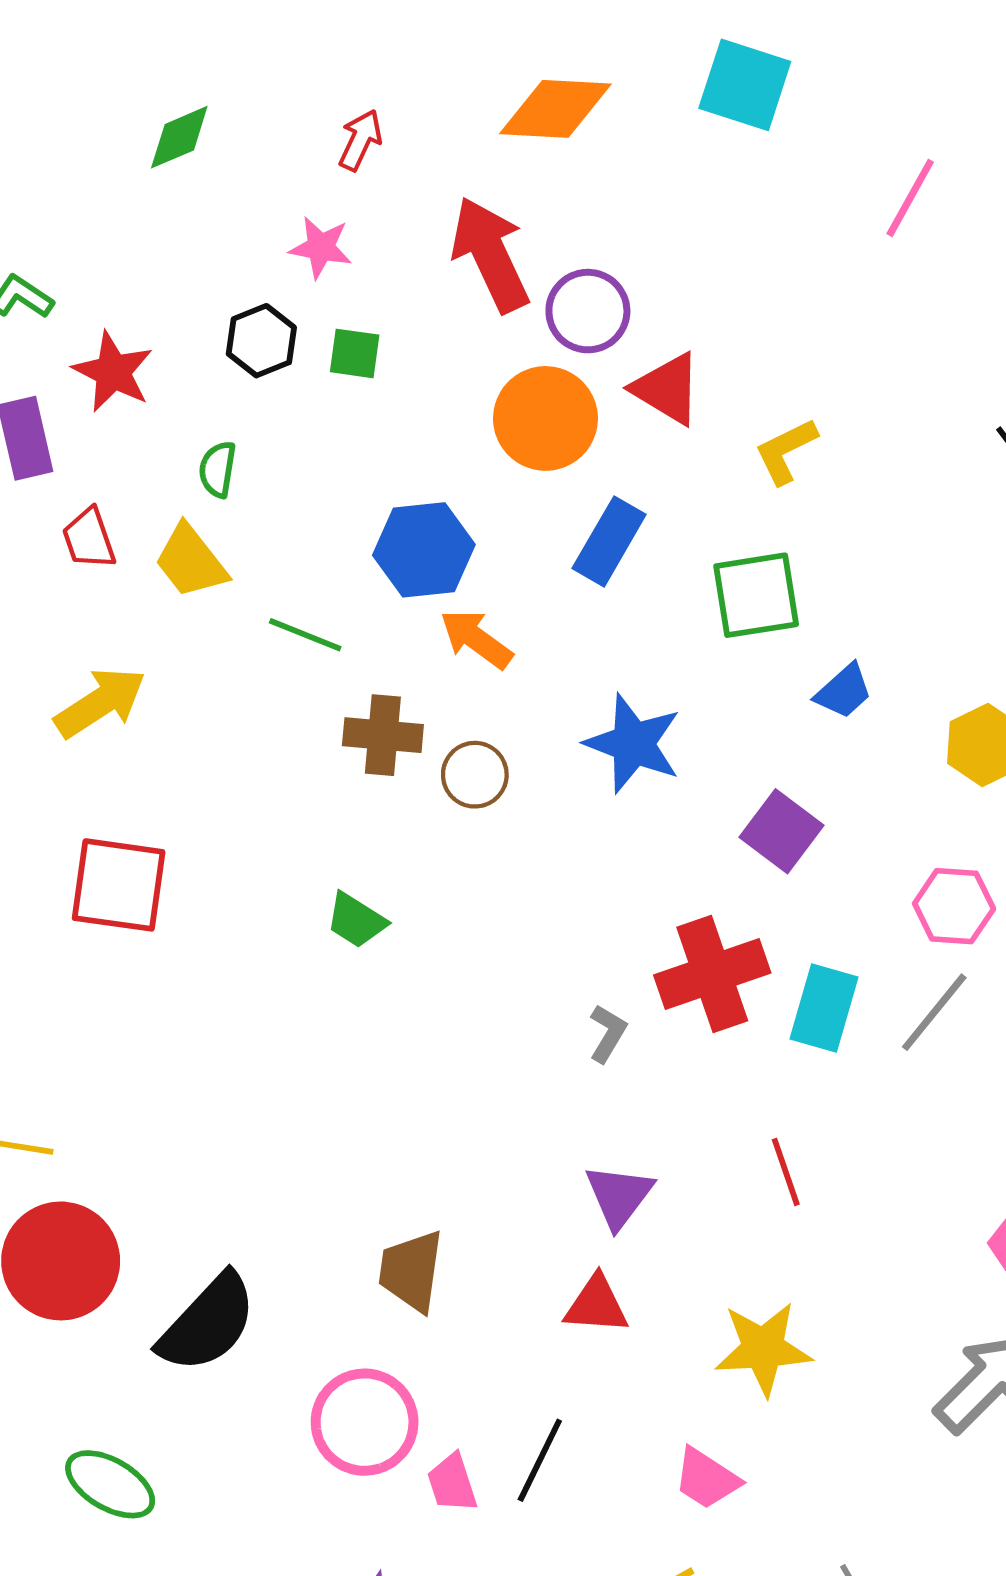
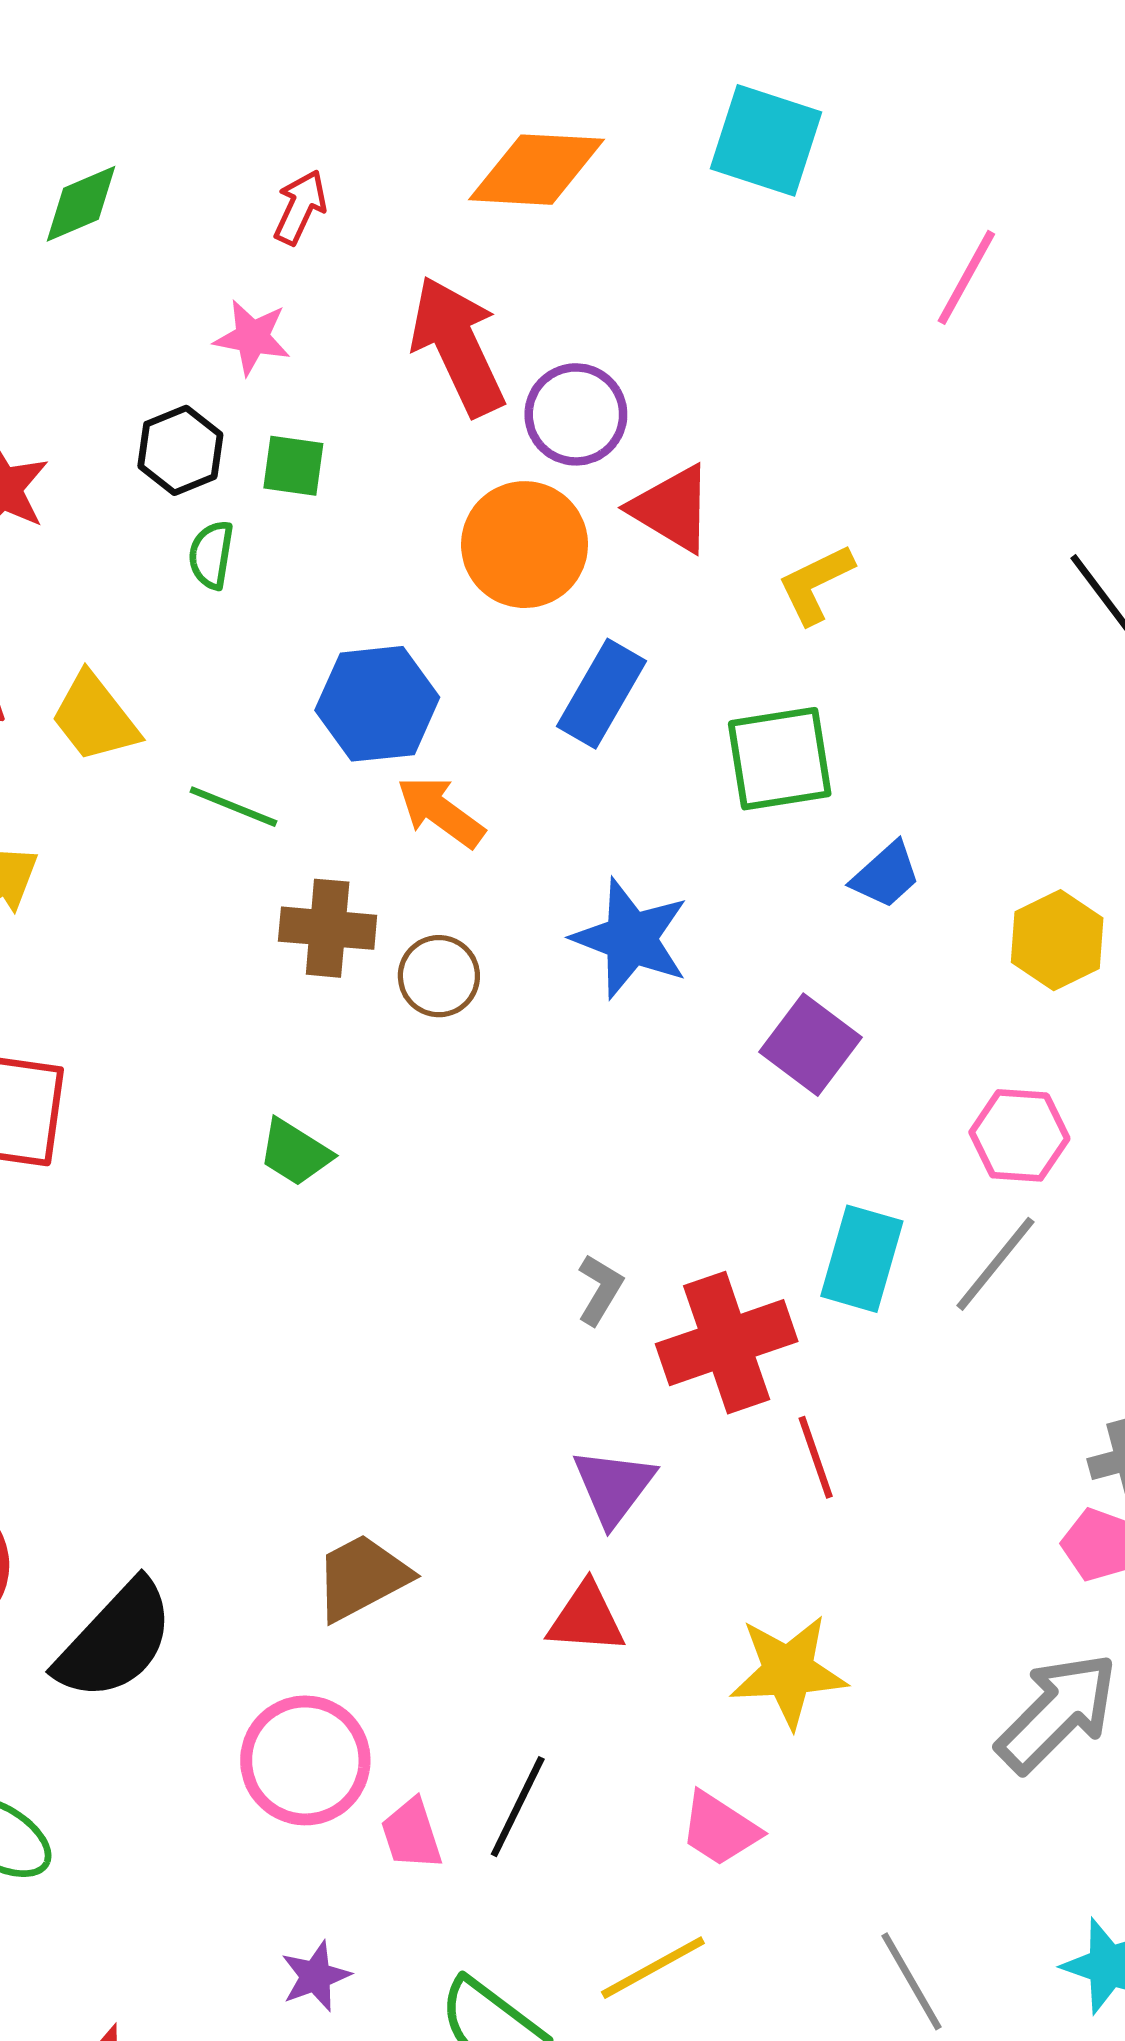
green semicircle: (218, 469) -> (211, 555), moved
red cross: (712, 974) -> (727, 1343), moved
brown trapezoid: (411, 1271) -> (362, 1577), turned 54

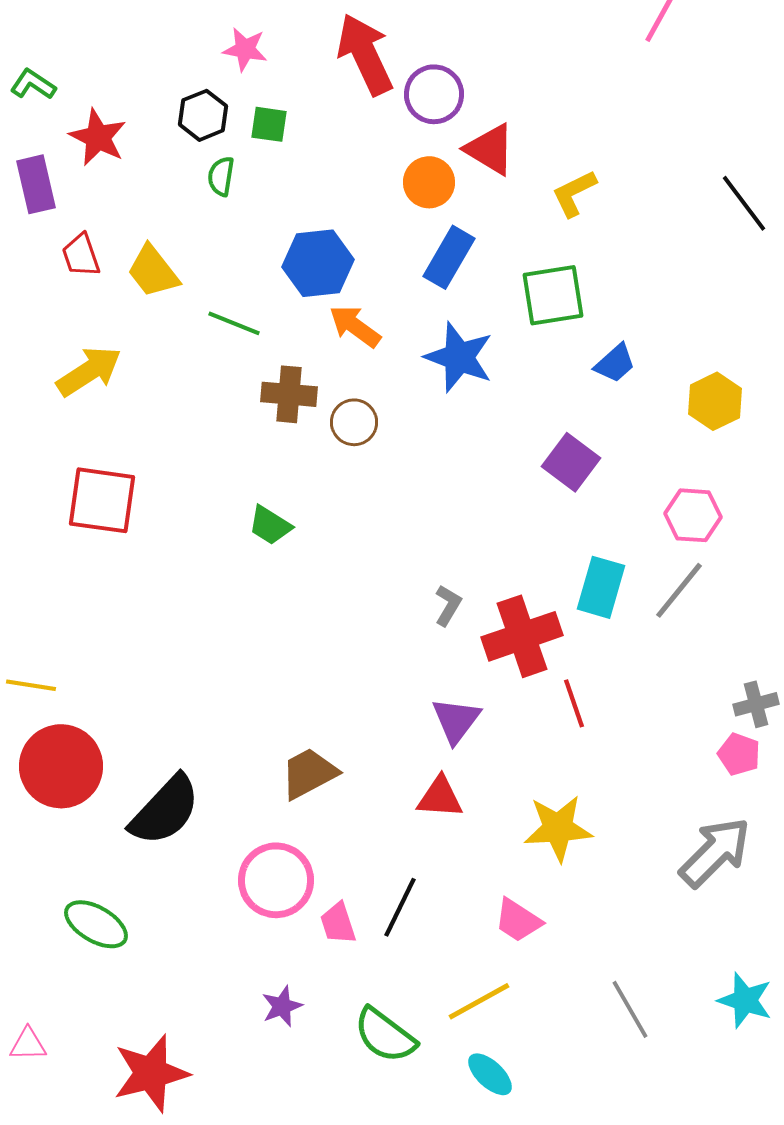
orange circle: (525, 545) -> (429, 182), moved, size x0.7
blue star: (631, 938) -> (459, 357), moved

